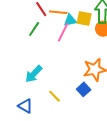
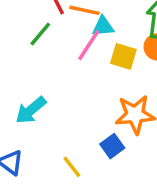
yellow square: (84, 18) -> (123, 56), moved
yellow line: (54, 96) -> (72, 167), moved

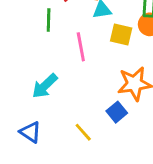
green line: (40, 34) -> (49, 20), turned -35
pink line: (89, 45) -> (81, 47), moved, turned -40

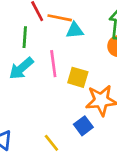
yellow square: (121, 34) -> (78, 77), moved
cyan arrow: (45, 86) -> (21, 68), moved

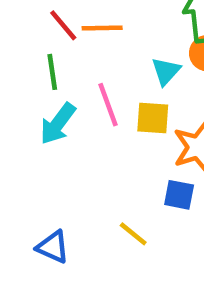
cyan triangle: (75, 30) -> (166, 71), moved, turned -30
blue square: (83, 126) -> (179, 195), turned -30

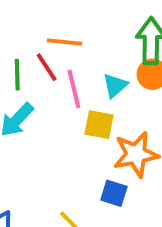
red line: (63, 25) -> (47, 67), moved
pink line: (108, 105) -> (74, 89), moved

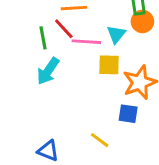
pink line: (74, 89) -> (86, 42), turned -64

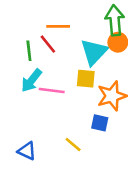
cyan triangle: (116, 34) -> (94, 52), size x1.6
pink line: (86, 42) -> (52, 90), moved

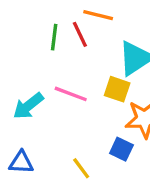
cyan arrow: (31, 80) -> (28, 106), moved
blue triangle: (27, 151) -> (21, 162), turned -36

